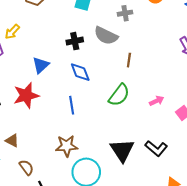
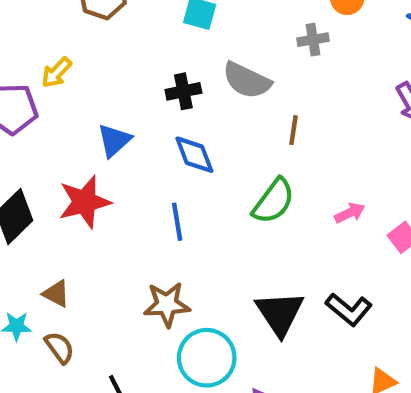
gray cross: (125, 13) -> (313, 40), moved
brown semicircle: (26, 167) -> (60, 348), moved

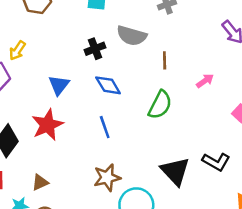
pink arrow: (350, 213) -> (205, 81), moved
brown triangle: (56, 294) -> (40, 182), turned -42

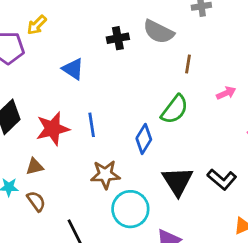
blue triangle: (59, 85) -> (73, 69), turned -45
blue diamond: (108, 85) -> (144, 139), moved, turned 52
red star: (47, 125) -> (53, 129), moved
blue line: (105, 127) -> (92, 125), moved

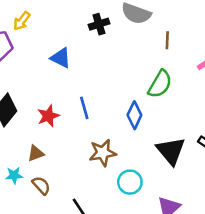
red star: (53, 129) -> (48, 116), size x0.7
cyan circle: (130, 209) -> (130, 182), size x0.7

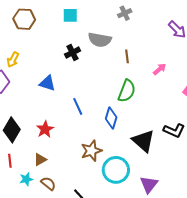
blue line: (84, 108) -> (78, 106), moved
cyan circle: (130, 182) -> (116, 170), size x1.4

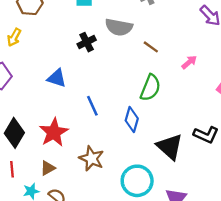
brown line: (127, 56) -> (151, 47), turned -48
yellow arrow: (13, 60) -> (14, 37), moved
red star: (45, 129) -> (54, 132), size x1.4
brown star: (91, 151) -> (92, 158), moved, turned -30

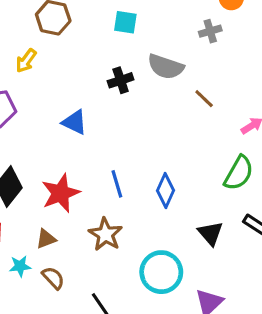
green semicircle: (150, 88) -> (239, 173), moved
blue line: (92, 106) -> (117, 184), moved
black triangle: (170, 147) -> (210, 233), size x0.7

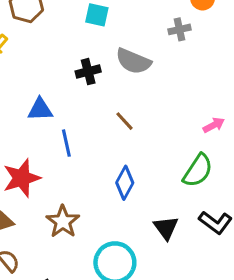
brown line: (204, 99) -> (124, 121), moved
blue triangle: (75, 122) -> (40, 109), turned -32
blue line: (117, 184) -> (66, 143), moved

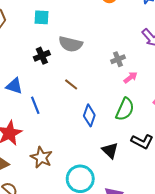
gray cross: (180, 29) -> (118, 59), moved
blue triangle: (40, 109) -> (14, 86), turned 30
blue diamond: (125, 183) -> (89, 115), moved

